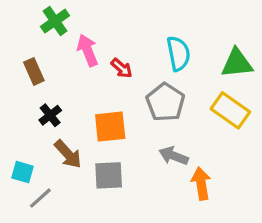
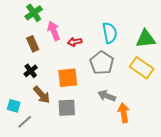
red arrow: (122, 68) -> (75, 42), turned 128
brown rectangle: (34, 71) -> (33, 44), moved

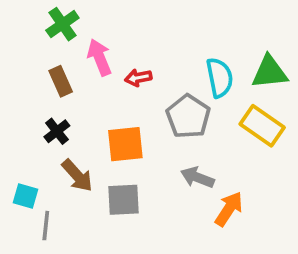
cyan semicircle: (110, 33) -> (220, 78), moved
orange arrow: (124, 113) -> (229, 209), turned 42
gray line: (25, 122) -> (46, 226), turned -42

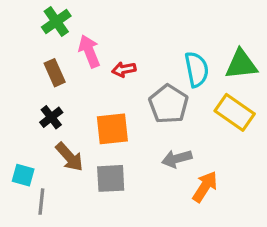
gray arrow: (197, 177) -> (177, 159), turned -36

